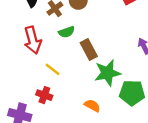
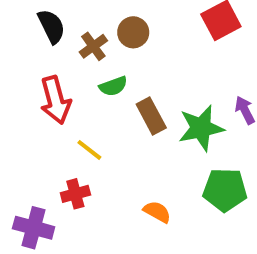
green star: (107, 73) -> (201, 128), moved
red cross: (44, 95) -> (75, 194), turned -35

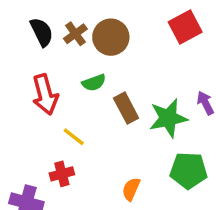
brown circle: (133, 32) -> (111, 37), size x1.4
brown cross: (93, 46) -> (75, 34), moved
orange semicircle: (157, 212) -> (131, 189), turned -95

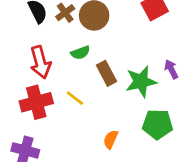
yellow line: (74, 137) -> (75, 98), moved
red cross: (62, 174) -> (36, 102), moved, size x1.6

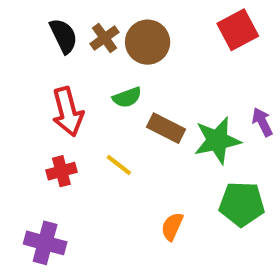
brown rectangle: (107, 73) -> (166, 128), turned -35
red cross: (36, 102) -> (61, 171), size x0.6

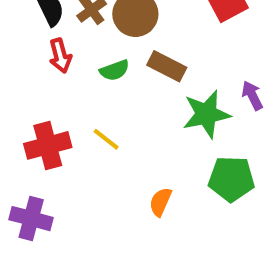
red arrow: (68, 112) -> (60, 56), moved, size x0.7
brown rectangle: (166, 128) -> (167, 66), moved
red cross: (61, 171) -> (48, 145), size x1.5

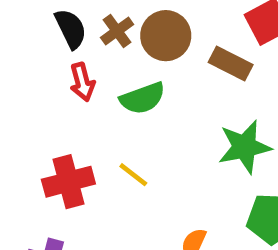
brown rectangle: (167, 66) -> (231, 63), moved
green semicircle: (115, 70) -> (143, 98), size x1.4

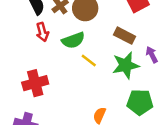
brown rectangle: (231, 63) -> (124, 36), moved
yellow line: (133, 175) -> (89, 61), moved

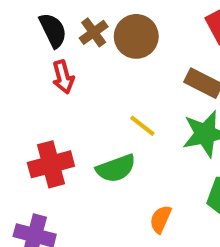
green semicircle: (73, 40) -> (116, 168), moved

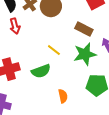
orange semicircle: (161, 219) -> (63, 96), turned 144

